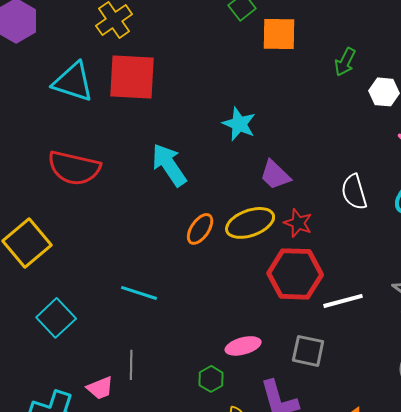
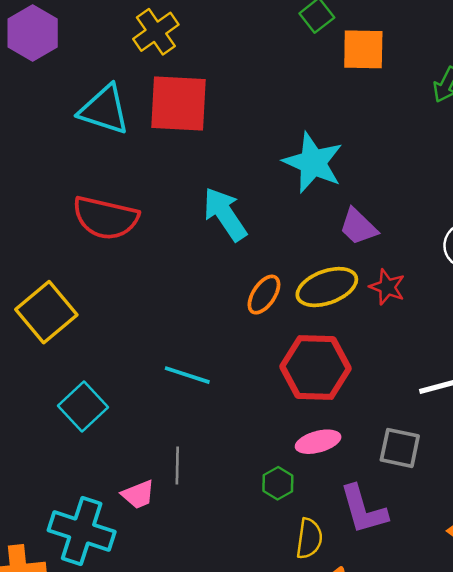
cyan star: (239, 124) -> (313, 163), size x1.4
red hexagon: (295, 274) -> (316, 367), moved

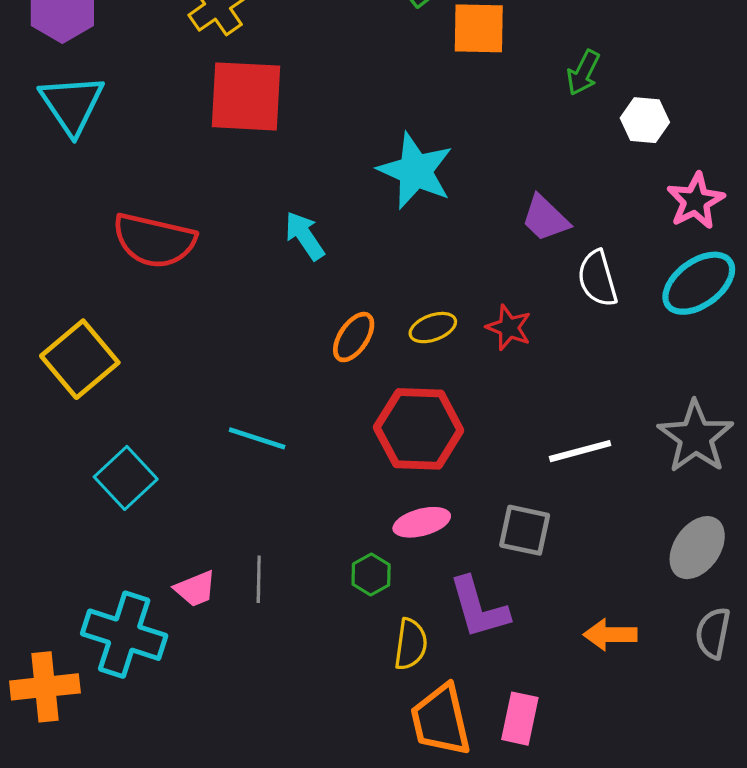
cyan triangle: (104, 110) -> (72, 104), moved, turned 38
cyan arrow: (225, 214) -> (305, 236), size x0.7
purple trapezoid: (358, 227) -> (545, 218), moved
yellow ellipse: (327, 287) -> (433, 328), size x0.6
gray line: (177, 466) -> (259, 579), moved

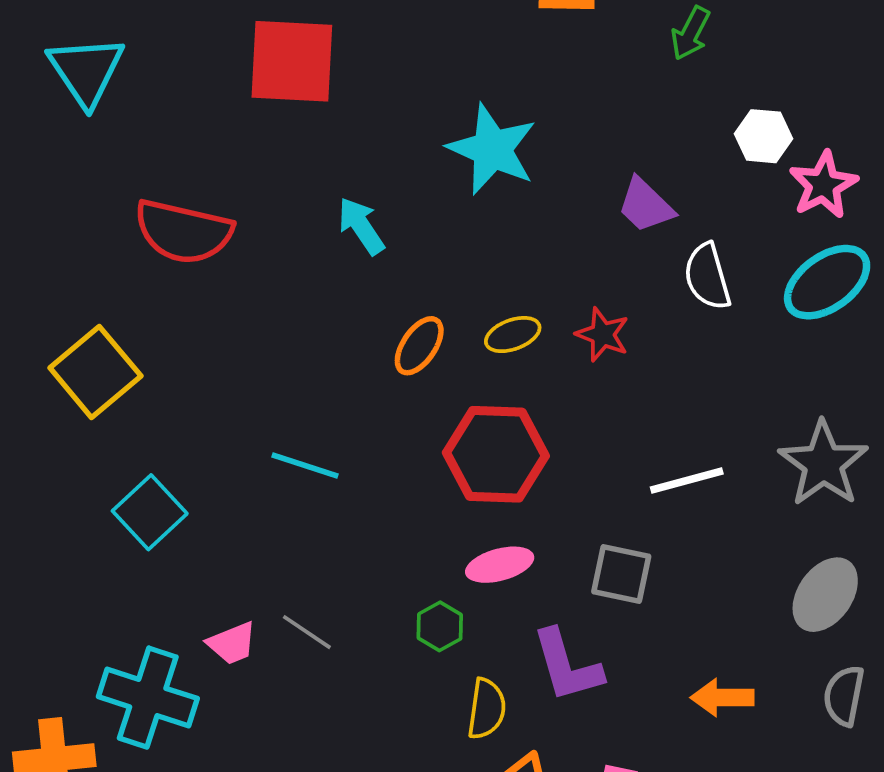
white hexagon: (645, 120) -> (763, 136), moved
gray line: (259, 579) -> (307, 632), turned -57

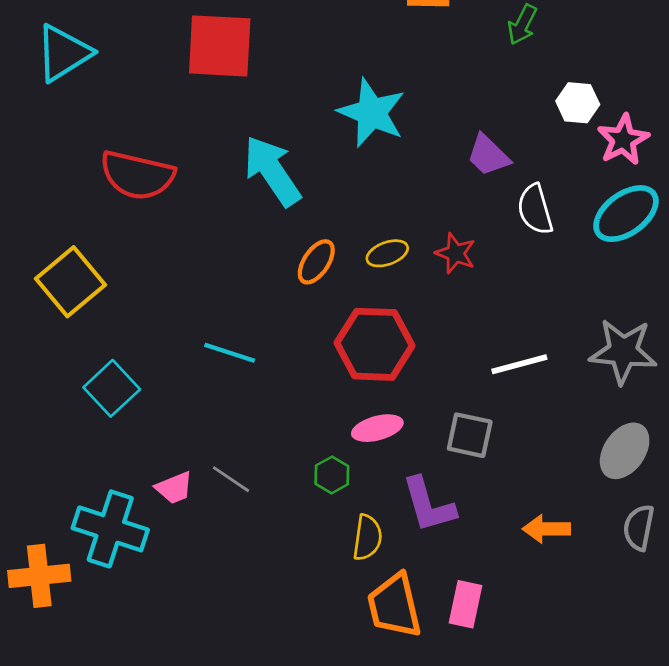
cyan triangle: (86, 71) -> (63, 53), turned 32
cyan arrow: (361, 226) -> (272, 171), size x1.6
gray star: (823, 464) -> (623, 351), turned -30

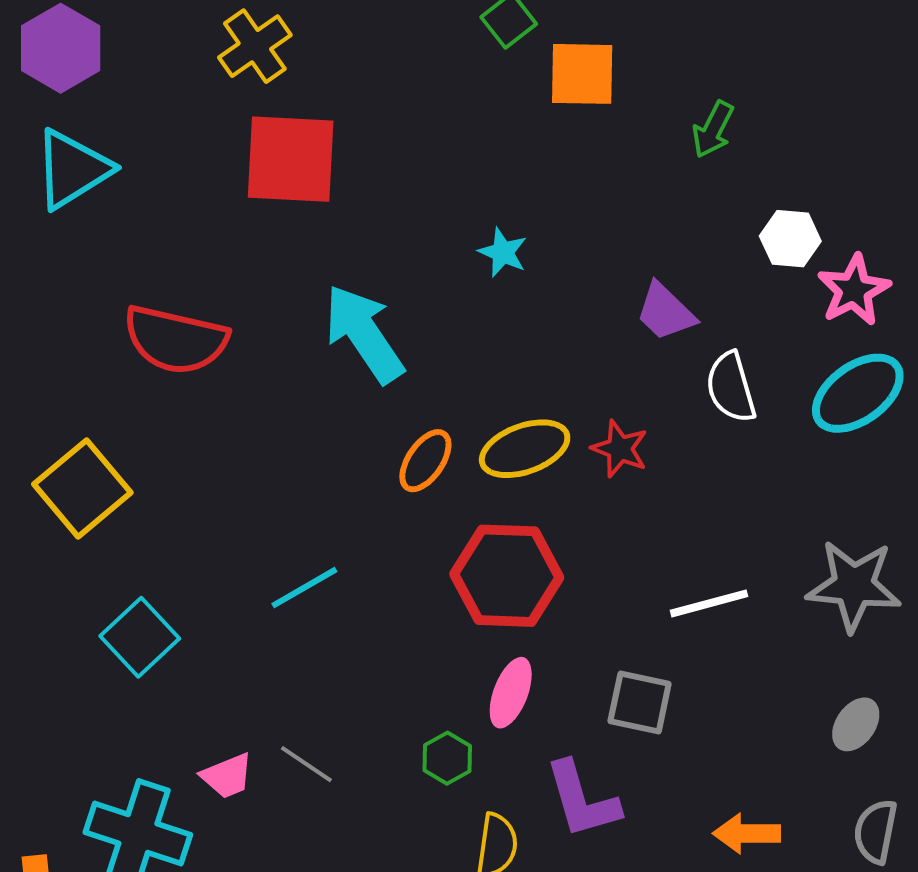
cyan star: (372, 113) -> (503, 252), size x0.5
yellow ellipse: (387, 253) -> (525, 449), size x1.5
cyan line: (230, 353) -> (304, 588), turned -48
pink ellipse: (377, 428) -> (511, 693), turned -54
gray ellipse: (625, 451) -> (856, 724), size x0.7

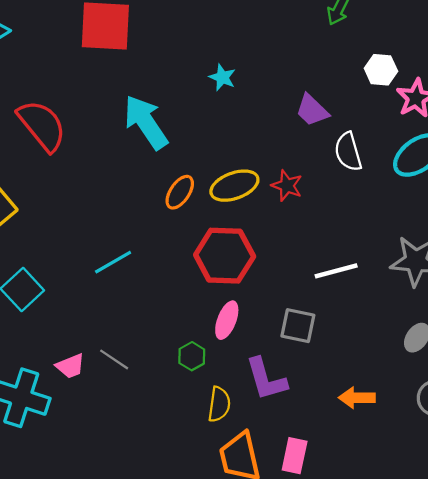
red semicircle: (176, 340) -> (42, 125), turned -142

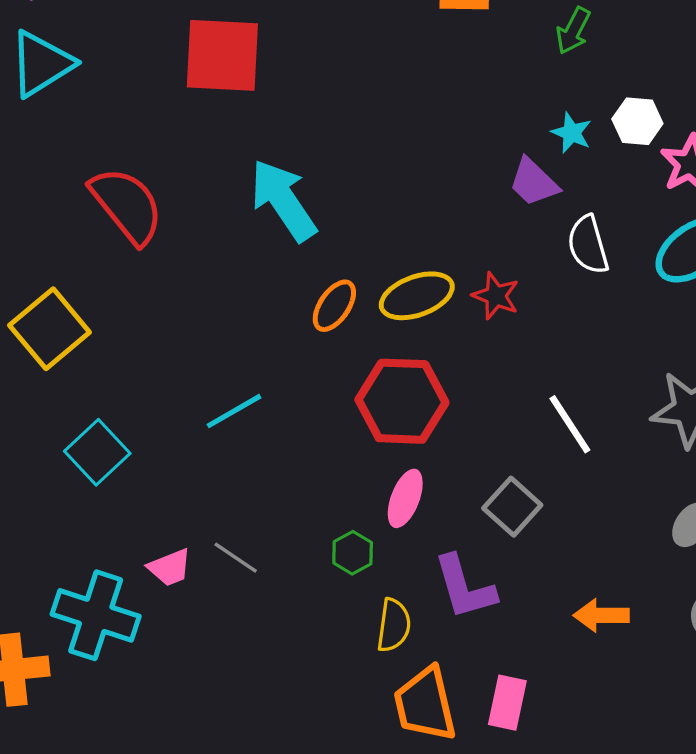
cyan star: (222, 77) -> (572, 133), moved
white line: (336, 271) -> (570, 424), turned 72
gray square: (298, 326) -> (512, 507), turned 30

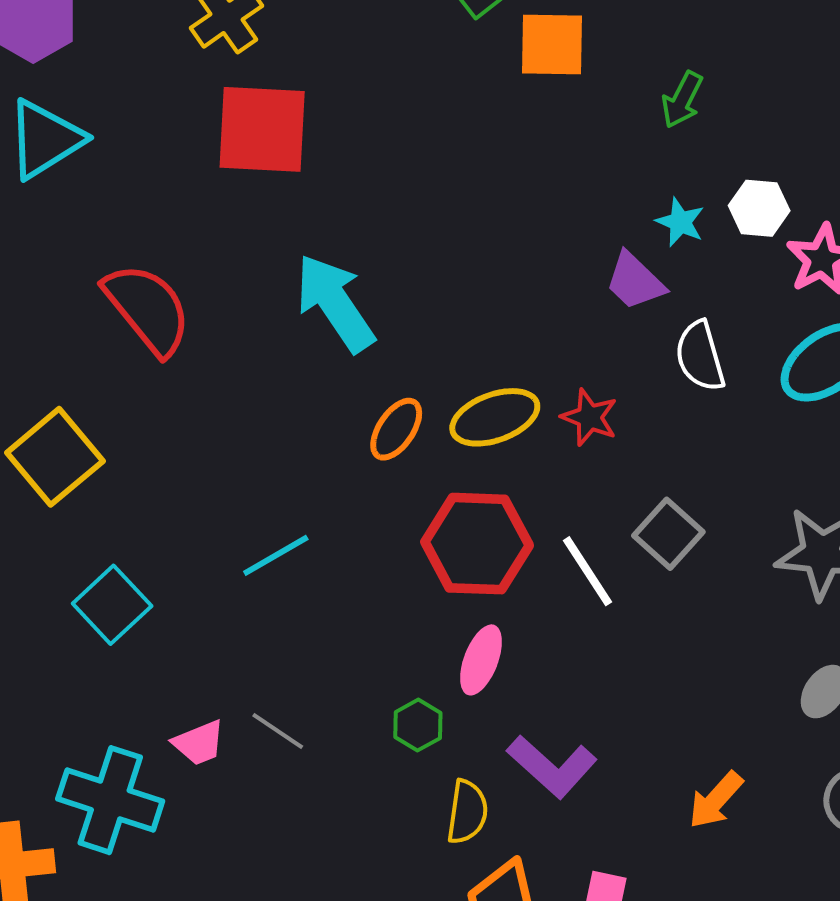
white line: (570, 424) -> (588, 571), moved
gray square: (512, 507) -> (668, 534), moved
purple L-shape: (465, 587) -> (552, 766), turned -32
orange arrow: (601, 615) -> (716, 800), turned -48

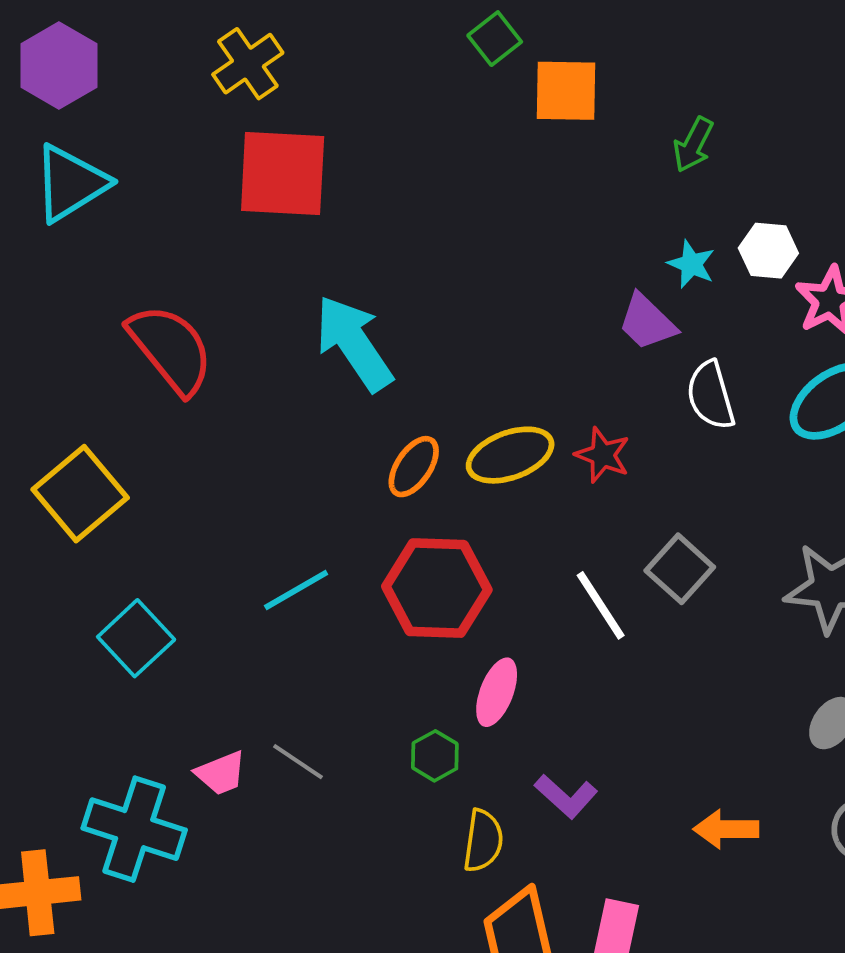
red hexagon: (477, 544) -> (437, 588), moved
purple L-shape: (552, 766) -> (566, 796), size x0.7
orange arrow: (716, 800) -> (726, 829), turned 48

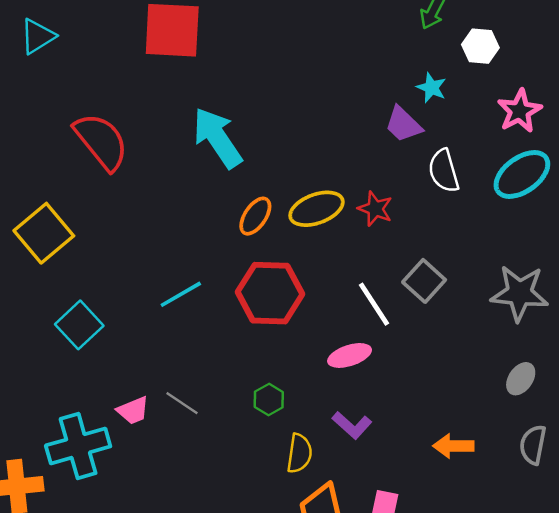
cyan triangle: (70, 183) -> (38, 36), size x0.7
white hexagon: (768, 251) -> (480, 46), moved
pink ellipse: (497, 692) -> (350, 355), moved, turned 51
cyan cross: (134, 829) -> (78, 446), turned -34

